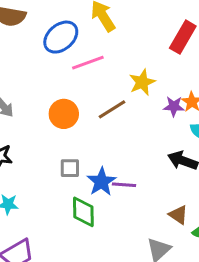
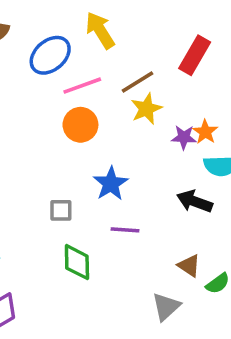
brown line: (112, 109) -> (138, 82), moved
orange circle: (64, 114) -> (80, 125), moved
blue star: (101, 182) -> (111, 184), moved

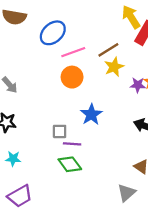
yellow arrow: (100, 30) -> (131, 17), moved
purple line: (125, 230) -> (72, 144), moved
green diamond: (77, 262) -> (70, 164), turned -35

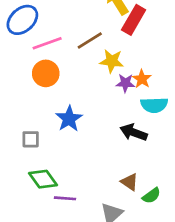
yellow star: (114, 67) -> (112, 61), moved, turned 30
purple line: (72, 144) -> (65, 198), moved

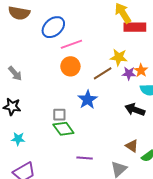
red rectangle: (134, 20) -> (135, 27), turned 60
brown line: (90, 40) -> (103, 73), moved
green diamond: (43, 179) -> (63, 129), moved

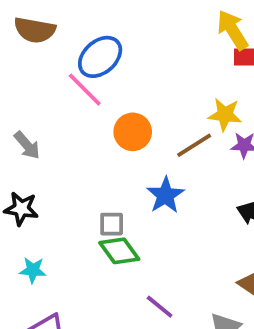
pink line: (71, 44) -> (85, 90), moved, turned 65
purple line: (85, 158) -> (160, 307), turned 35

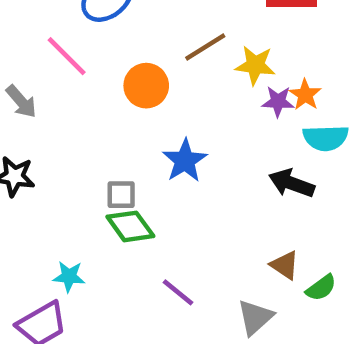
pink line: (85, 90) -> (67, 56), moved
brown line: (194, 145) -> (205, 47), moved
cyan star: (33, 270) -> (69, 276), moved

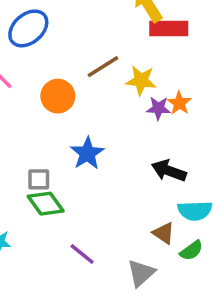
cyan semicircle: (326, 138) -> (195, 211), moved

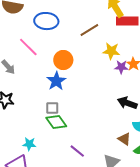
blue ellipse: (28, 28) -> (46, 21), turned 45
brown line: (103, 67) -> (89, 30), moved
blue star: (87, 153) -> (56, 81), moved

